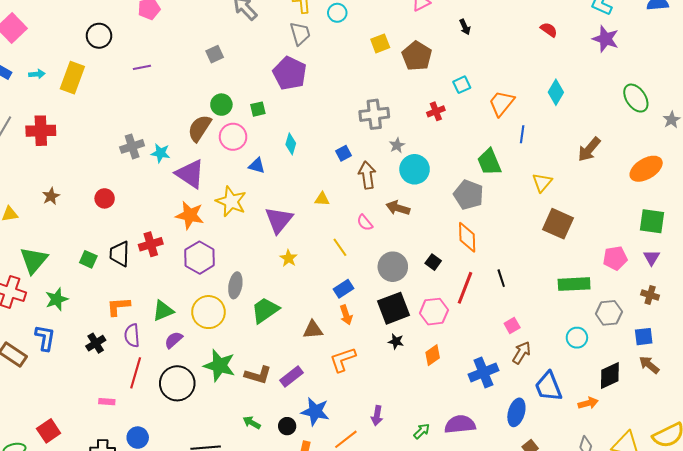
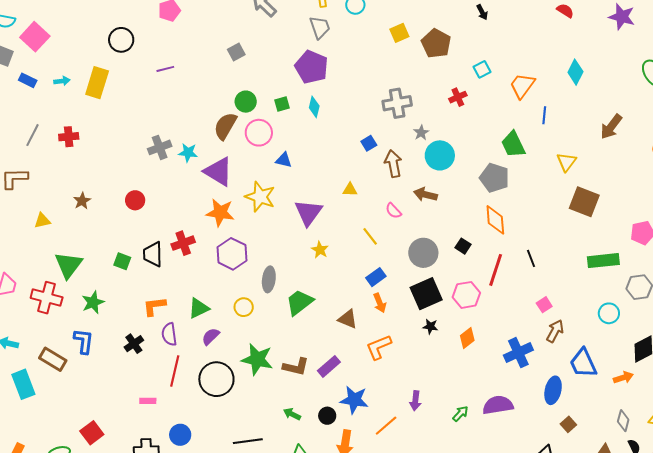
red cross: (41, 131) -> (69, 137), size x0.7
cyan diamond: (291, 144) -> (314, 107), moved
yellow circle: (208, 312) -> (244, 307), size x0.6
brown triangle: (313, 330) -> (348, 319), turned 30

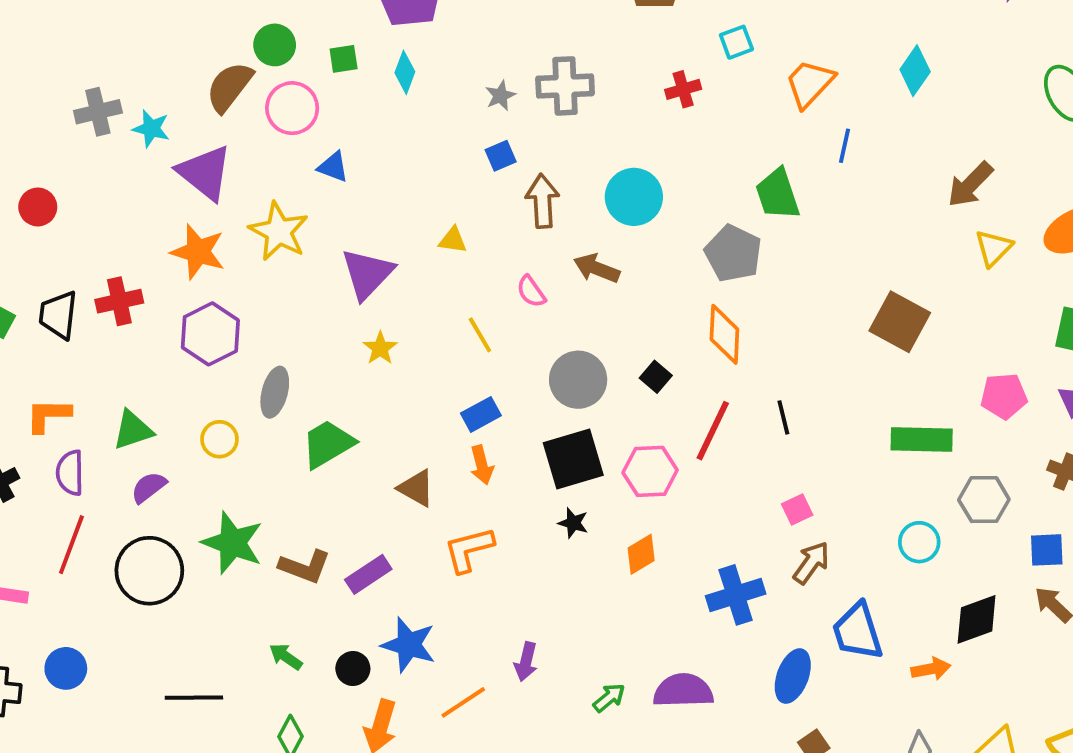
gray star: (421, 133) -> (500, 96), moved
yellow triangle: (567, 162) -> (993, 248), moved

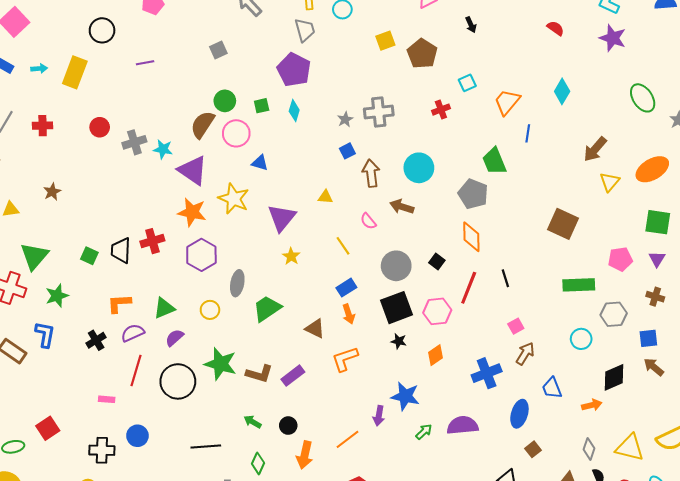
red circle: (38, 207) -> (100, 127), moved
purple semicircle: (70, 473) -> (133, 333), turned 70
blue trapezoid: (858, 631) -> (552, 388), size x0.7
blue star: (409, 645) -> (405, 396), moved

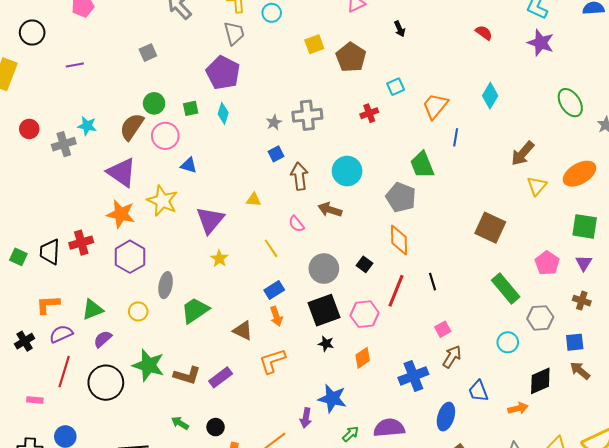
cyan star: (163, 149) -> (87, 126), moved
pink pentagon: (620, 259) -> (547, 263), turned -30
green rectangle: (579, 285) -> (506, 289), turned 52

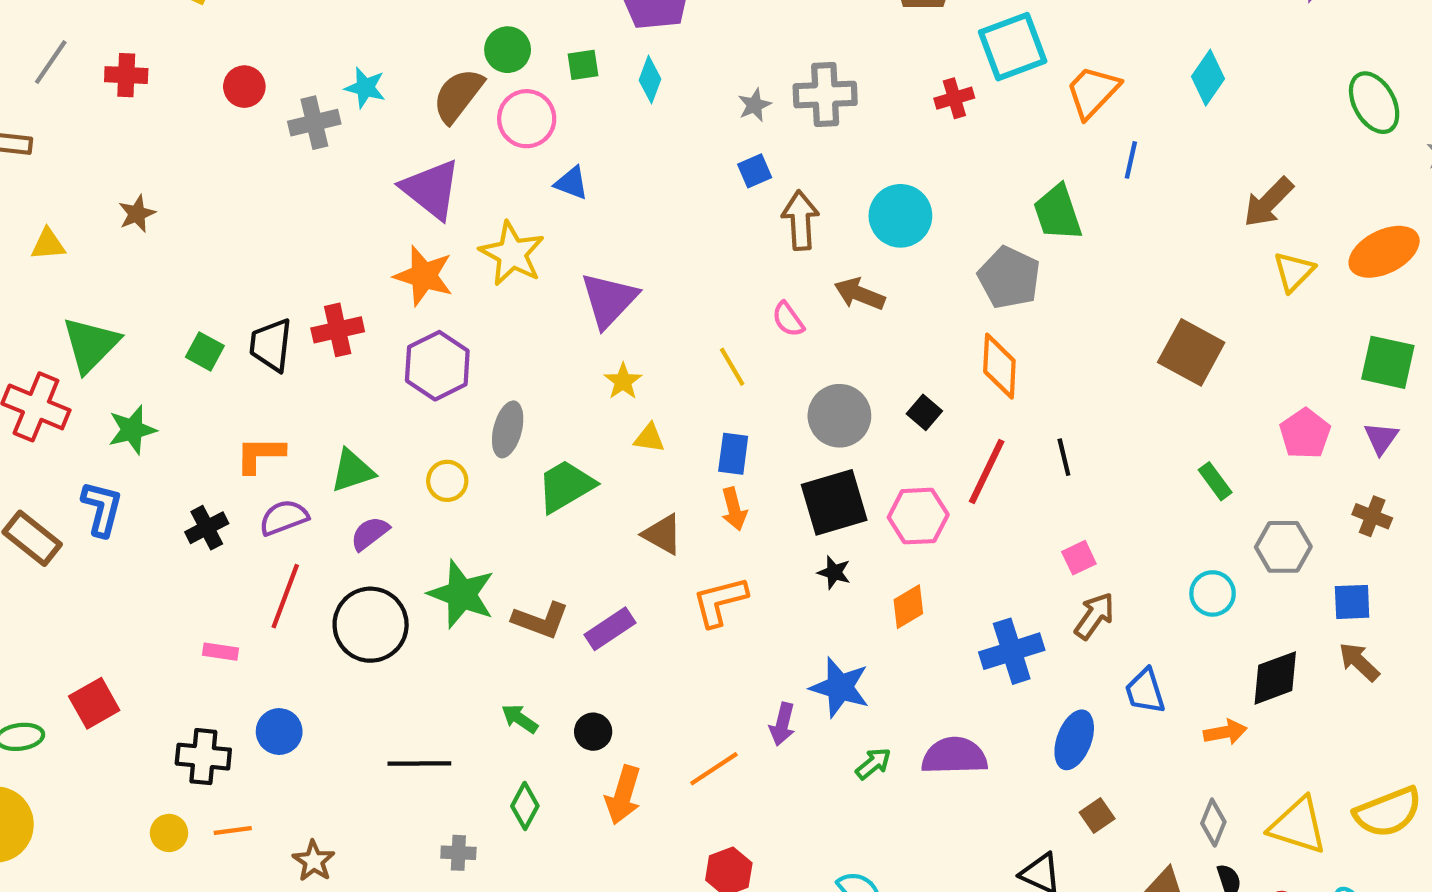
cyan square: (396, 87) -> (1013, 47), size x1.8
yellow triangle: (254, 200) -> (649, 438), moved
green rectangle: (506, 289) -> (1215, 481), size x0.6
blue rectangle: (274, 290) -> (733, 454), turned -54

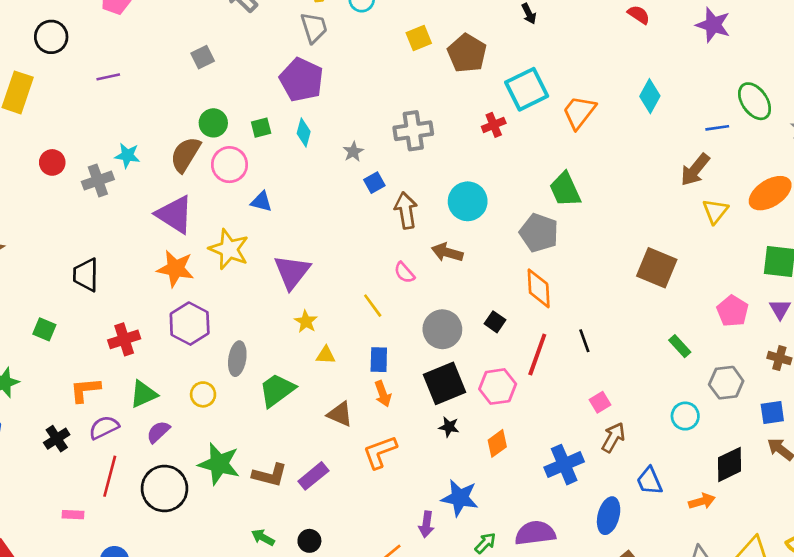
gray star: (754, 105) -> (353, 152), moved
blue line: (1131, 160) -> (717, 128), moved, turned 75
red cross: (338, 330) -> (124, 339), moved
black trapezoid: (271, 345) -> (86, 275), moved

